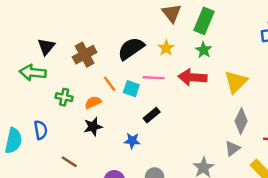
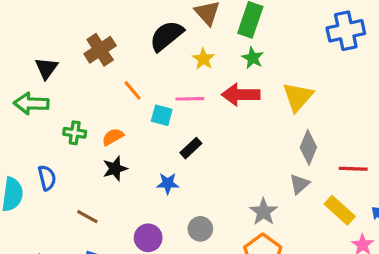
black semicircle: (131, 49) -> (166, 36), moved
brown cross: (85, 55) -> (100, 50), moved
orange line: (110, 84) -> (133, 90), moved

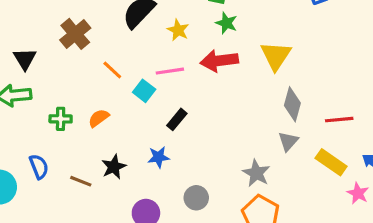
cyan square: (162, 115) -> (144, 91), turned 30
black star: (115, 169) -> (114, 167), moved
brown line: (87, 217) -> (81, 181), moved

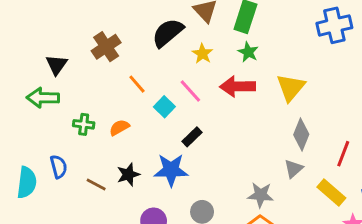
pink line: (170, 71) -> (190, 91), turned 50
red line: (339, 120) -> (343, 154), turned -70
blue star: (158, 157) -> (171, 170), size x1.6
gray star: (256, 173) -> (261, 195), turned -30

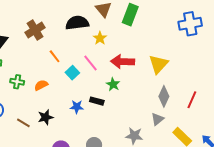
black semicircle: (168, 33) -> (77, 23), turned 30
green star: (248, 52) -> (113, 84), moved
black rectangle: (192, 137) -> (97, 101), moved, turned 56
red line: (343, 154) -> (192, 100), moved
blue star: (171, 170) -> (77, 107), moved, size x0.6

